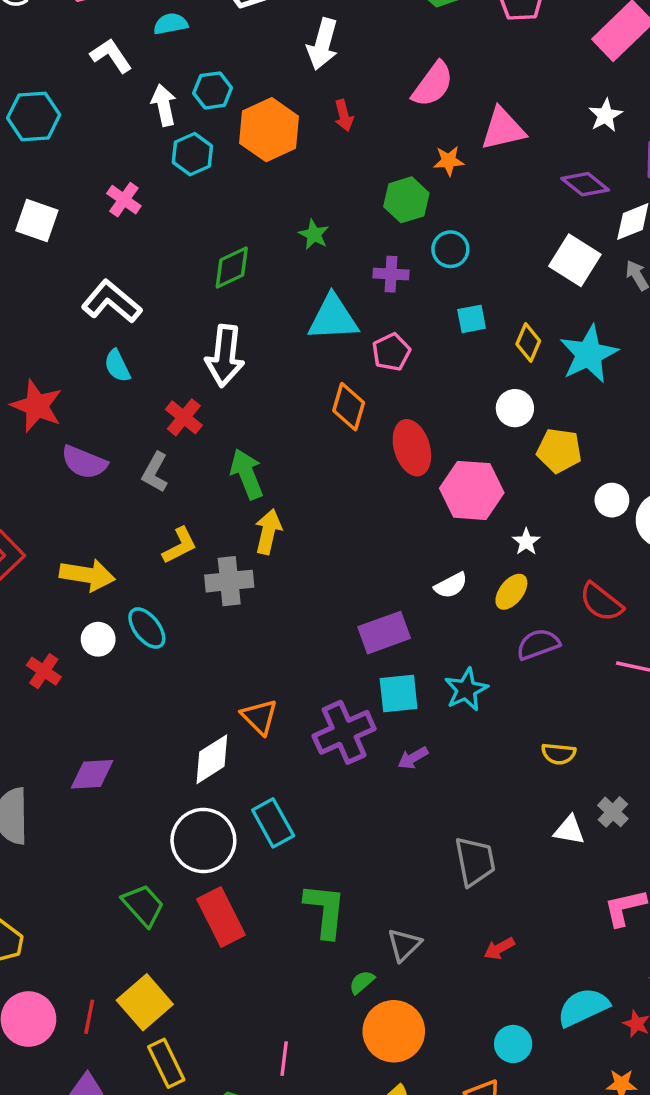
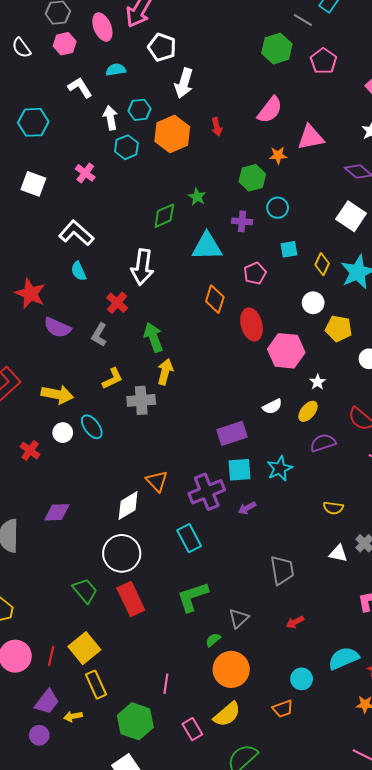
white arrow: (323, 44) -> (184, 83), moved
green diamond: (232, 268) -> (164, 216), moved
pink pentagon: (391, 352) -> (255, 273), moved
cyan rectangle: (273, 823) -> (189, 538), moved
green L-shape: (325, 910) -> (193, 597), turned -116

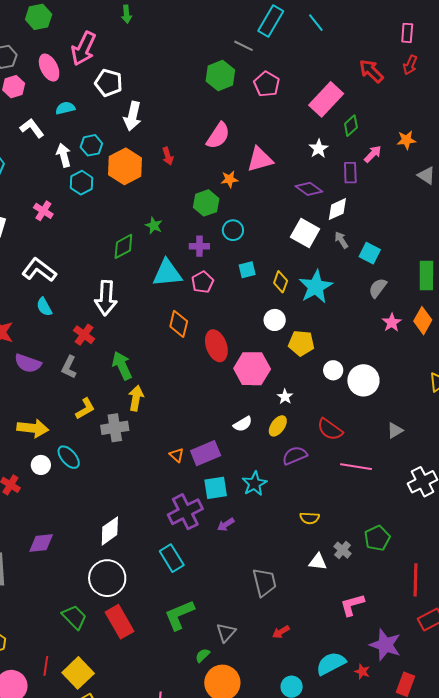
pink pentagon: (255, 273) -> (202, 282), moved
orange triangle: (157, 481) -> (177, 455), moved, size x0.7
red line: (51, 656) -> (46, 666), moved

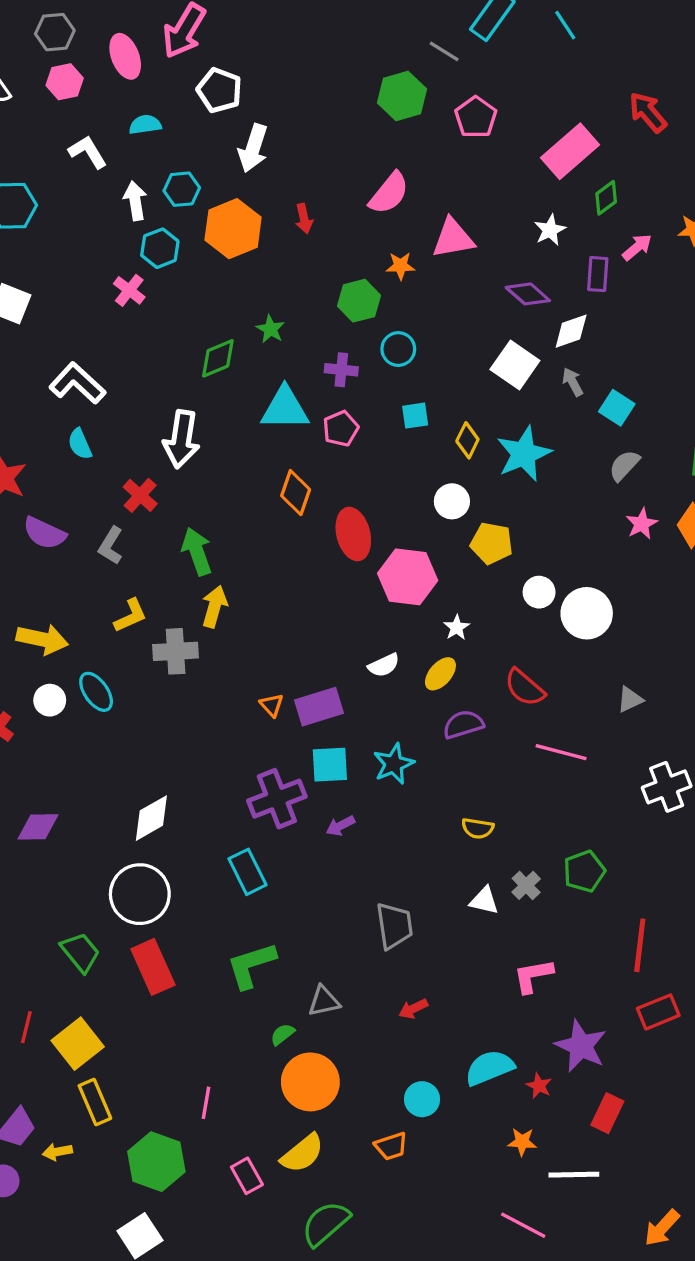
pink cross: (43, 211) -> (129, 290), moved
gray triangle: (226, 633) -> (324, 1001), turned 30

